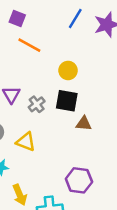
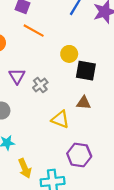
black square: (67, 101) -> (86, 71), moved
yellow triangle: (26, 142) -> (60, 119), moved

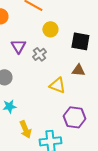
yellow circle: (69, 54) -> (50, 29), moved

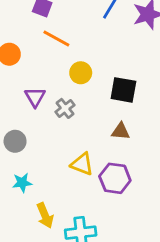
yellow triangle: (57, 85) -> (82, 164), moved
purple hexagon: (74, 117) -> (115, 178), moved

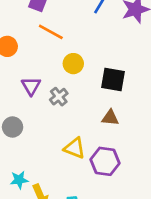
cyan star: (22, 183) -> (19, 180), moved

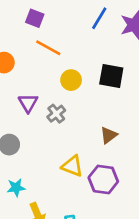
black square: (113, 79) -> (111, 76), moved
brown triangle: (110, 118) -> (109, 135), turned -42
cyan star: (19, 180) -> (16, 188), moved

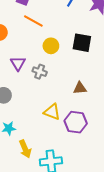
gray cross: (56, 114) -> (40, 72), turned -32
brown triangle: (109, 135) -> (80, 88), turned 32

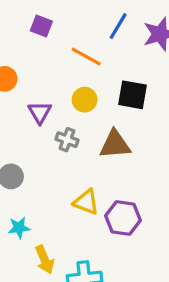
orange line: (33, 21) -> (86, 56), moved
purple triangle: (18, 63) -> (40, 112), moved
brown triangle: (80, 88) -> (115, 144), moved, size x1.5

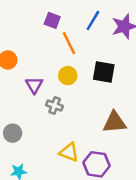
purple square: (41, 26) -> (52, 20), moved
orange line: (86, 56) -> (69, 43), turned 35
brown triangle: (115, 144) -> (115, 122), moved

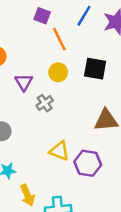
gray cross: (55, 106) -> (45, 103), turned 35

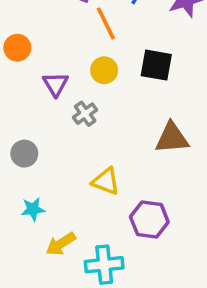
purple hexagon: (88, 163) -> (149, 220), moved
yellow arrow: (27, 195) -> (61, 244), turned 80

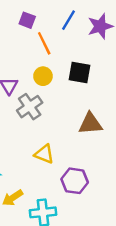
gray cross: (85, 114) -> (30, 107), size x1.5

